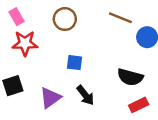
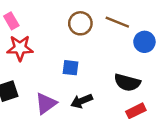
brown circle: (65, 19) -> (80, 23), moved
black arrow: (85, 95) -> (82, 101), turned 105

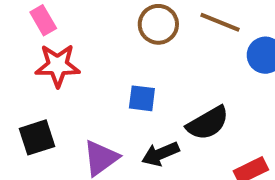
black semicircle: (127, 83) -> (208, 123), moved, turned -45

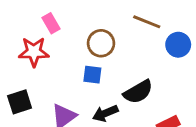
pink rectangle: (43, 20) -> (51, 23), moved
brown circle: (158, 24) -> (101, 43), moved

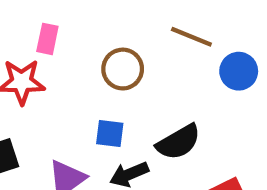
pink rectangle: (51, 23) -> (47, 39), turned 42
blue square: (92, 75) -> (110, 133), moved

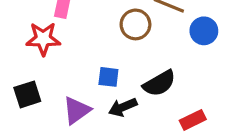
brown circle: (123, 69) -> (135, 24), moved

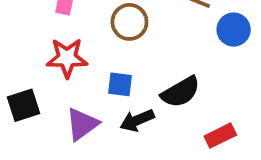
brown circle: (135, 24) -> (129, 22), moved
red star: (43, 39) -> (67, 58), moved

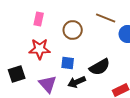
purple triangle: (82, 124) -> (48, 84), turned -36

